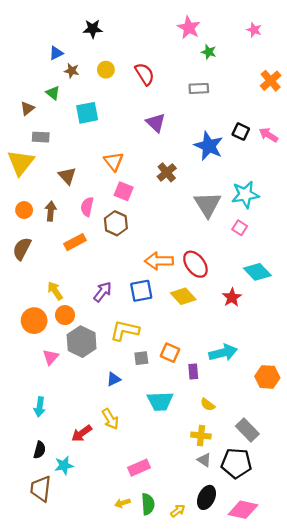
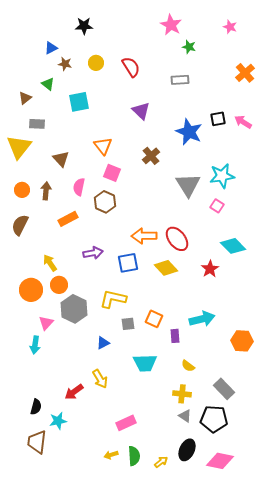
black square: (241, 132) -> (218, 119), turned -35
purple arrow: (103, 292) -> (93, 253), moved, turned 42
cyan arrow: (40, 407) -> (35, 345), moved

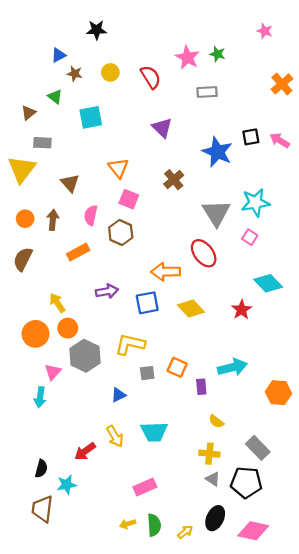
pink star: (171, 25) -> (188, 57), moved
red ellipse: (177, 239) -> (204, 253), moved
cyan trapezoid: (145, 363) -> (154, 432), moved

